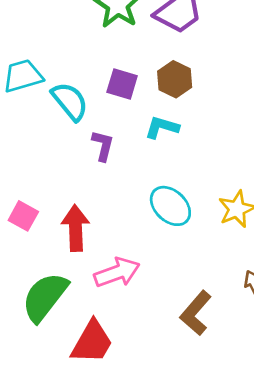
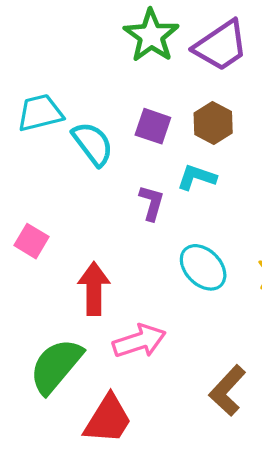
purple L-shape: (103, 146) -> (152, 203), moved
pink square: (23, 216) -> (31, 241), moved

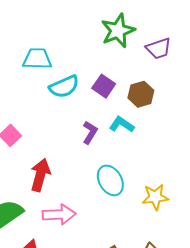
purple trapezoid: (221, 46) -> (159, 49), size x0.7
cyan semicircle: (93, 144) -> (64, 87), turned 88

